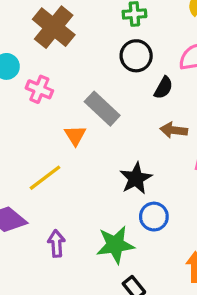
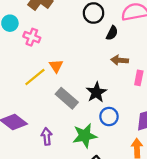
gray rectangle: (102, 109) -> (67, 98), moved
yellow line: (45, 178) -> (35, 77), moved

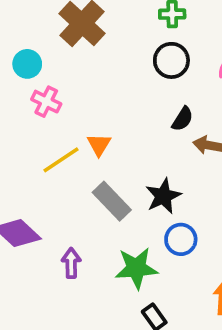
black semicircle: (112, 33) -> (182, 119), moved
pink cross: (32, 37) -> (46, 102), moved

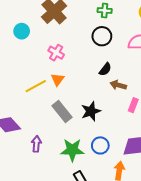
pink cross: (46, 102) -> (56, 53), moved
blue circle: (181, 239) -> (100, 145), moved

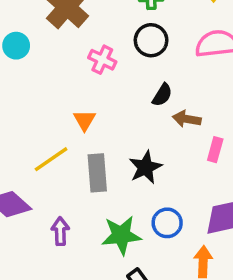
pink cross: (56, 53) -> (102, 60), moved
yellow line: (36, 86) -> (51, 159), moved
gray rectangle: (62, 112) -> (97, 173), turned 40

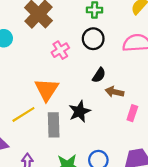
pink cross: (102, 60) -> (60, 50), turned 30
orange triangle: (84, 120) -> (47, 90), size x1.6
black star: (145, 167) -> (80, 111), moved

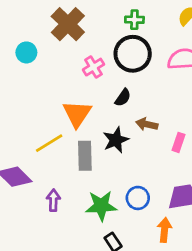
black circle: (93, 39) -> (133, 54), size x1.4
black semicircle: (99, 75) -> (123, 98), moved
brown arrow: (114, 92) -> (147, 124), moved

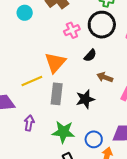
black star: (116, 140) -> (85, 99), moved
blue circle: (138, 198) -> (94, 139), moved

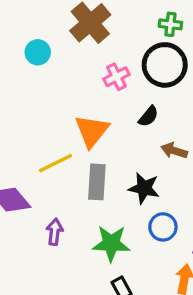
black star: (85, 99) -> (144, 188), turned 30
blue circle: (94, 139) -> (163, 227), moved

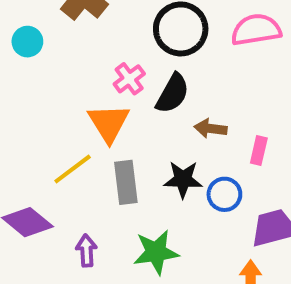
pink cross: (116, 77) -> (129, 79), moved
black semicircle: (148, 116) -> (173, 93), size x1.5
blue circle: (163, 227) -> (224, 194), moved

